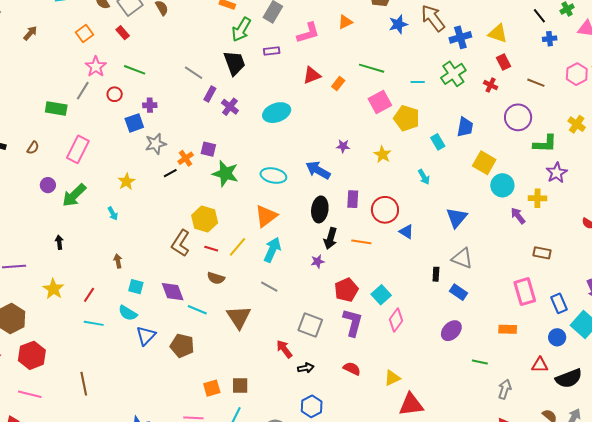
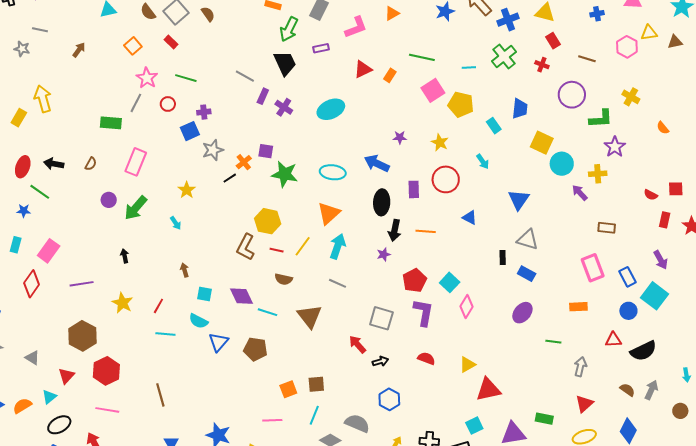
red circle: (385, 210) -> (446, 179), moved

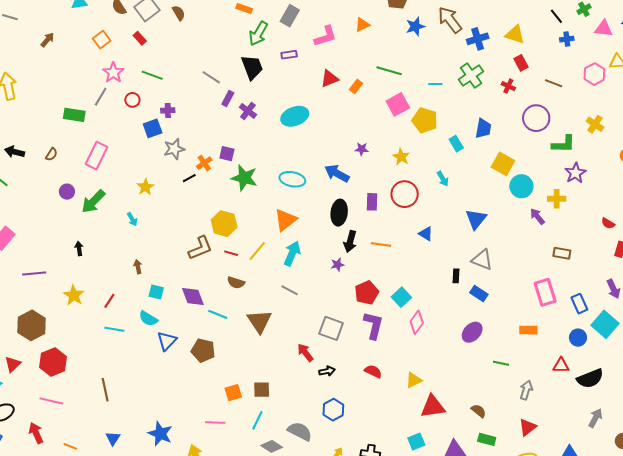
brown L-shape: (246, 247) -> (200, 248), turned -144
brown semicircle: (627, 390) -> (479, 411), moved

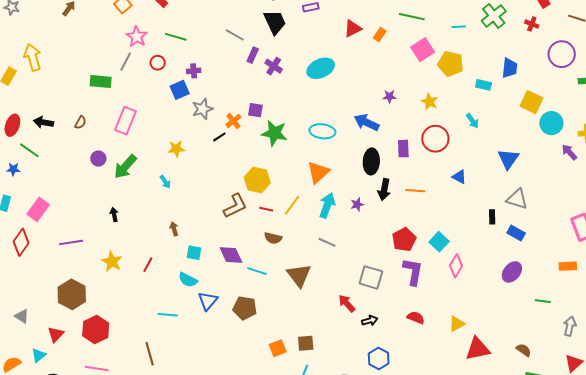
cyan rectangle: (456, 144) -> (484, 85), turned -42
yellow star: (145, 187) -> (176, 149), turned 30
purple star: (337, 265) -> (357, 204), moved
cyan line: (114, 329) -> (168, 315), moved

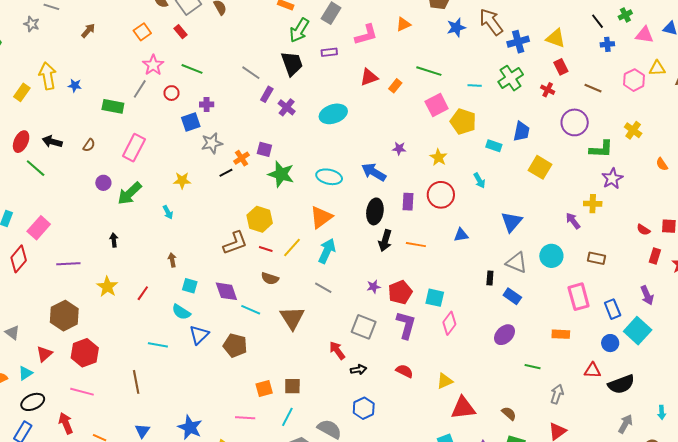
cyan circle: (551, 123) -> (551, 256), moved
blue star: (13, 169) -> (75, 86), moved
blue triangle: (459, 177) -> (461, 235), turned -42
purple star: (357, 204) -> (374, 287), moved
cyan square: (439, 242) -> (435, 298), turned -36

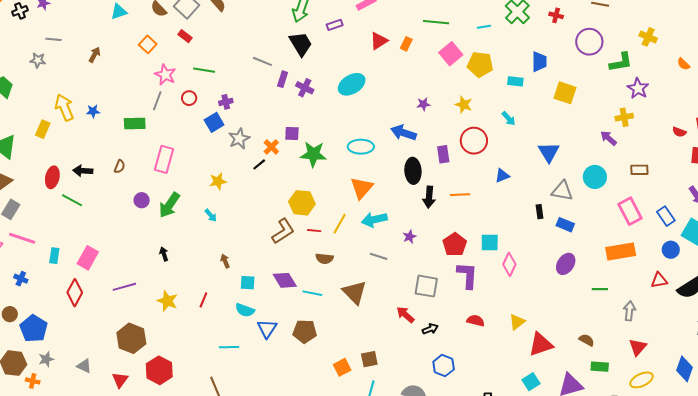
cyan arrow: (327, 251) -> (374, 220), turned -115
purple star: (374, 287) -> (410, 237), moved
orange rectangle: (561, 334) -> (621, 252), size x1.6

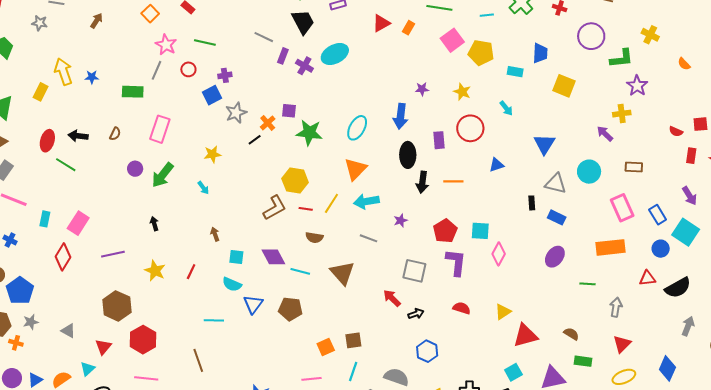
cyan ellipse: (352, 84) -> (335, 54), moved
blue arrow: (404, 133) -> (401, 116), turned -105
cyan ellipse: (361, 147) -> (357, 128), turned -65

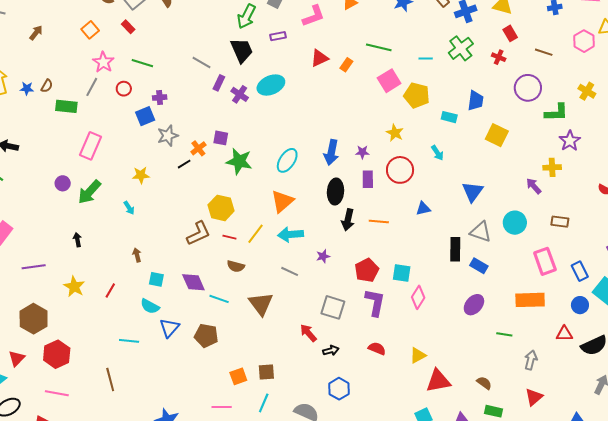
purple star: (422, 89) -> (362, 152), moved
brown semicircle: (115, 134) -> (47, 86), moved
black rectangle: (532, 203) -> (455, 249), size x1.6

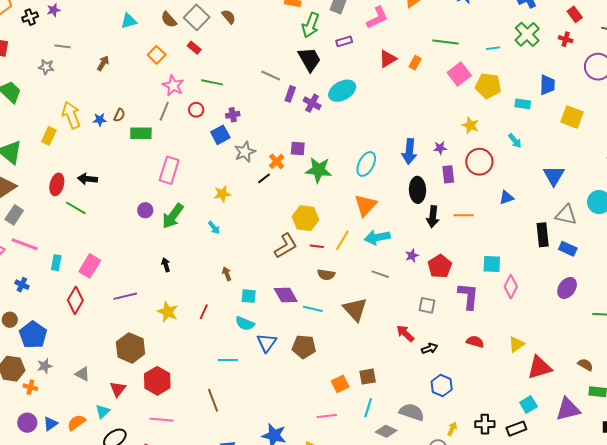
red pentagon: (367, 270) -> (440, 266), moved
gray square: (333, 307) -> (427, 305), size x0.7

